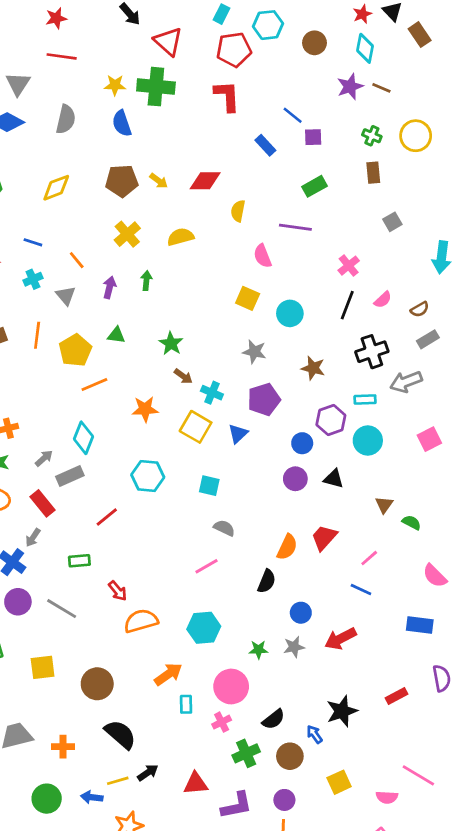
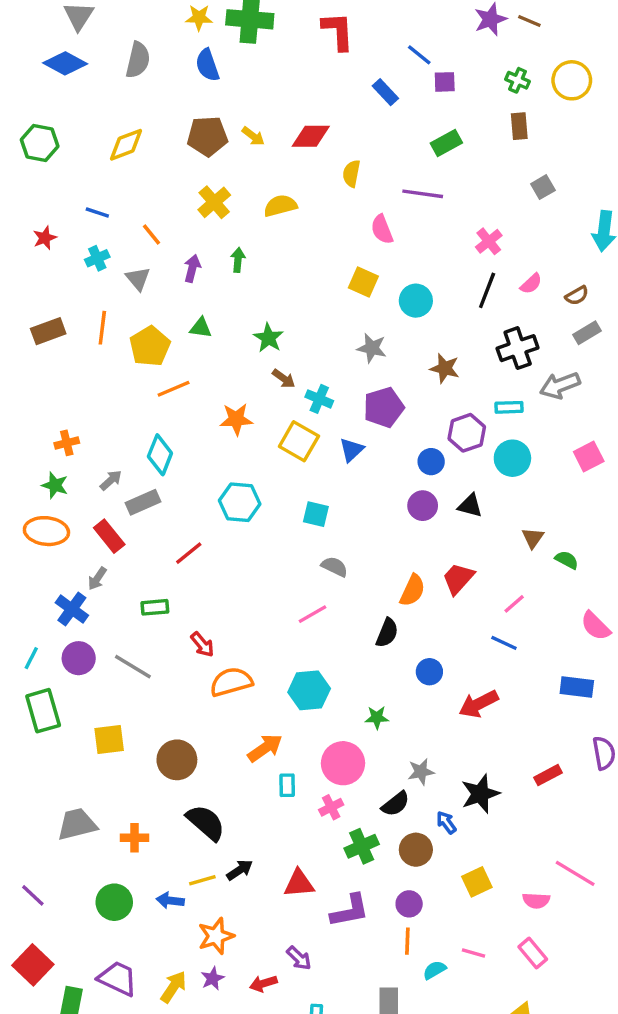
gray star: (294, 647) -> (421, 772), moved

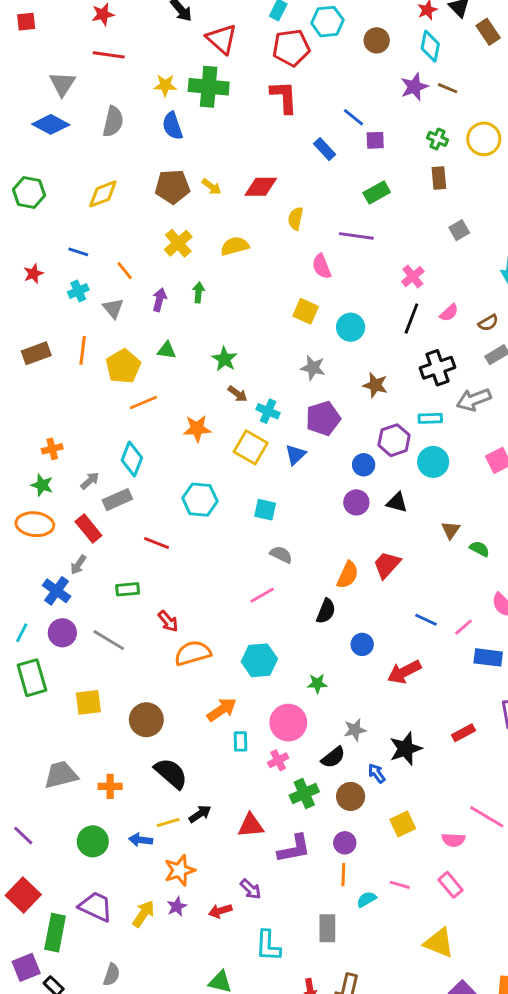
red line: (189, 553) -> (156, 543), turned 60
pink line: (514, 604) -> (464, 627), moved

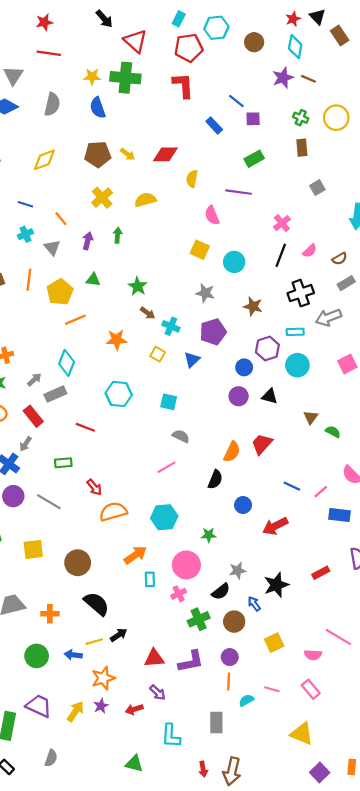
yellow square: (251, 447) -> (158, 354), size x0.6
red triangle: (251, 825) -> (154, 658), moved

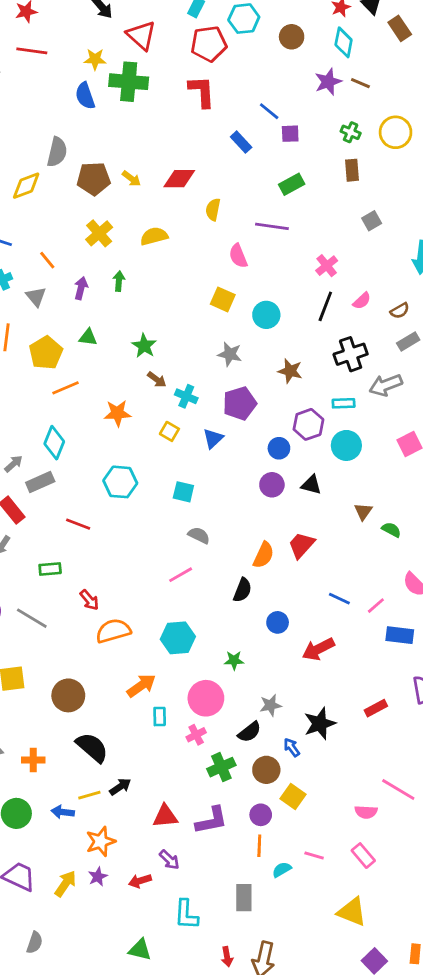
yellow star: (92, 77) -> (95, 59), moved
gray semicircle: (52, 104) -> (57, 152), moved
blue semicircle: (98, 108) -> (85, 96), moved
yellow square: (274, 643) -> (293, 797), moved, turned -30

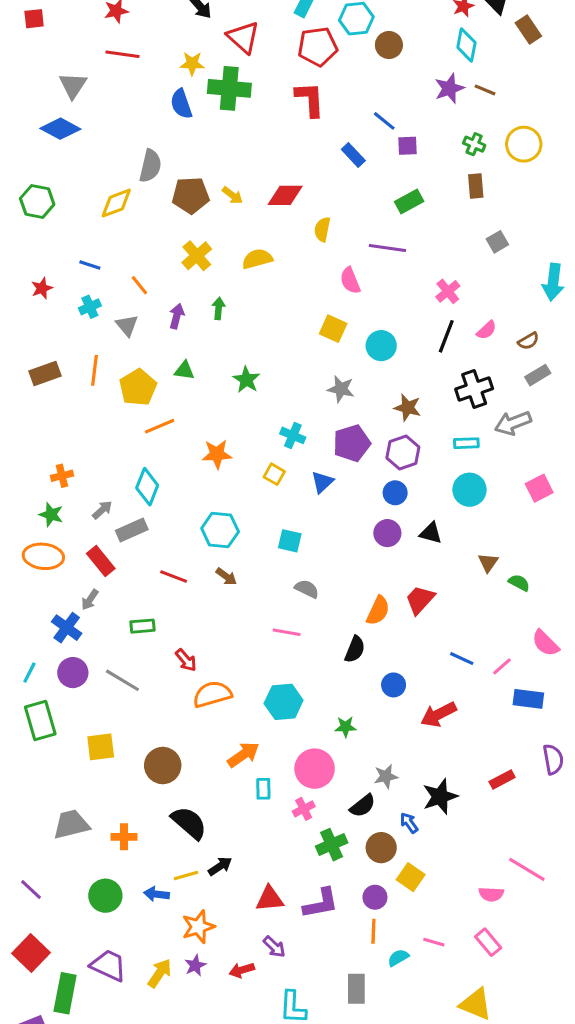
brown circle: (292, 37) -> (389, 45), moved
brown arrow: (157, 379) -> (226, 576), moved
purple hexagon: (308, 424) -> (403, 453), moved
pink line: (181, 575) -> (287, 632), turned 40

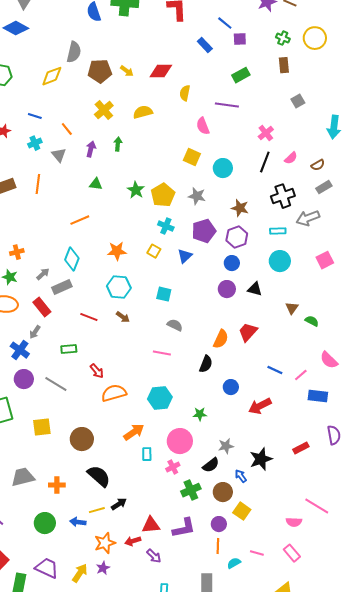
yellow pentagon: (138, 387) -> (163, 195), moved
orange star: (217, 454) -> (117, 251), moved
red arrow: (242, 970) -> (133, 541), moved

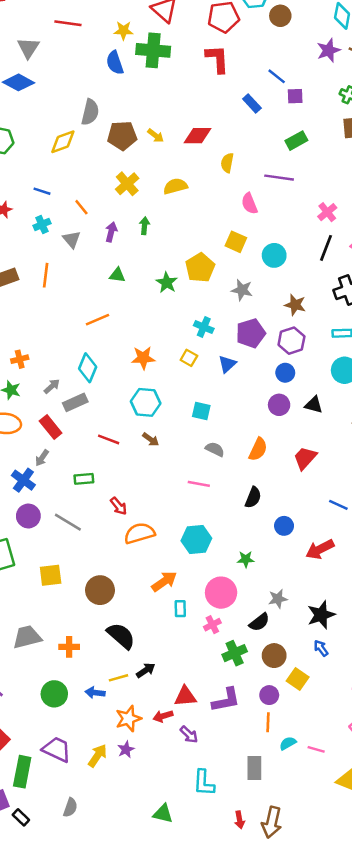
yellow pentagon: (163, 195) -> (200, 268), moved
orange semicircle: (221, 339) -> (258, 449), moved
blue arrow: (241, 476) -> (321, 648), moved
pink line: (257, 553) -> (316, 749), moved

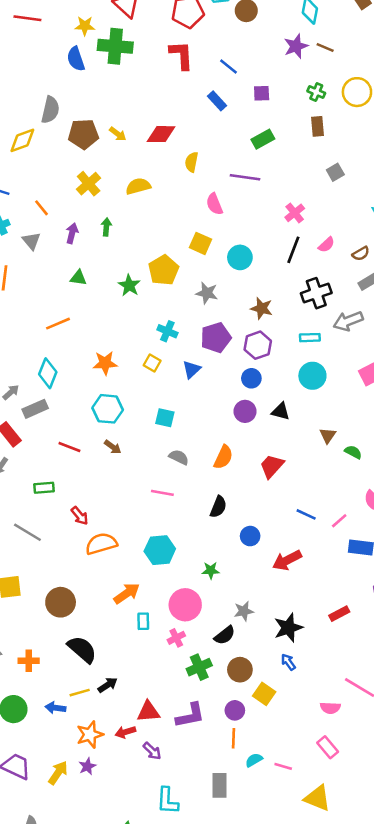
blue line: (277, 76) -> (228, 67), moved

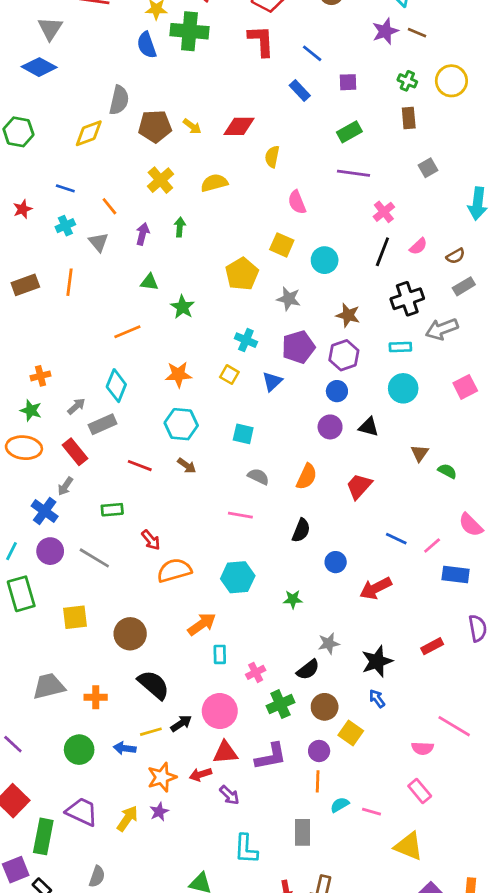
purple line: (245, 177) -> (354, 173), moved
green star: (129, 285) -> (183, 307), moved
pink circle: (185, 605) -> (220, 711), moved

